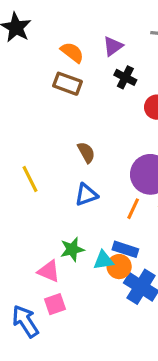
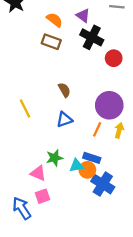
purple triangle: (113, 46) -> (83, 16), turned -48
black cross: (125, 77) -> (92, 37), size x1.5

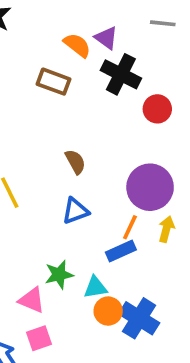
orange semicircle: (55, 20) -> (77, 45), moved
blue rectangle: (92, 158) -> (121, 251), moved, turned -42
orange circle: (87, 170) -> (108, 311), moved

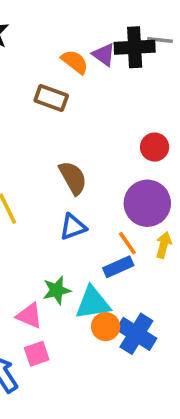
black cross: (121, 74) -> (135, 47), moved, turned -30
red circle: (157, 109) -> (155, 147), moved
brown semicircle: (75, 162) -> (73, 178), size x1.4
orange line: (130, 227) -> (127, 243), turned -60
cyan triangle: (95, 287) -> (93, 303), size x1.5

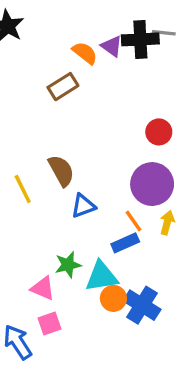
brown rectangle: (51, 98) -> (63, 87), turned -52
brown semicircle: (73, 178) -> (61, 171), moved

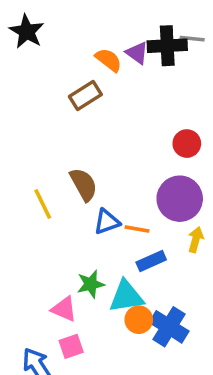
orange line: (134, 221) -> (137, 229), moved, turned -45

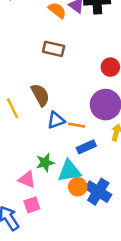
brown rectangle: (85, 96) -> (54, 49), moved, turned 45

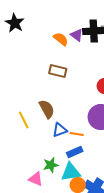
blue rectangle: (86, 147) -> (75, 152), moved

